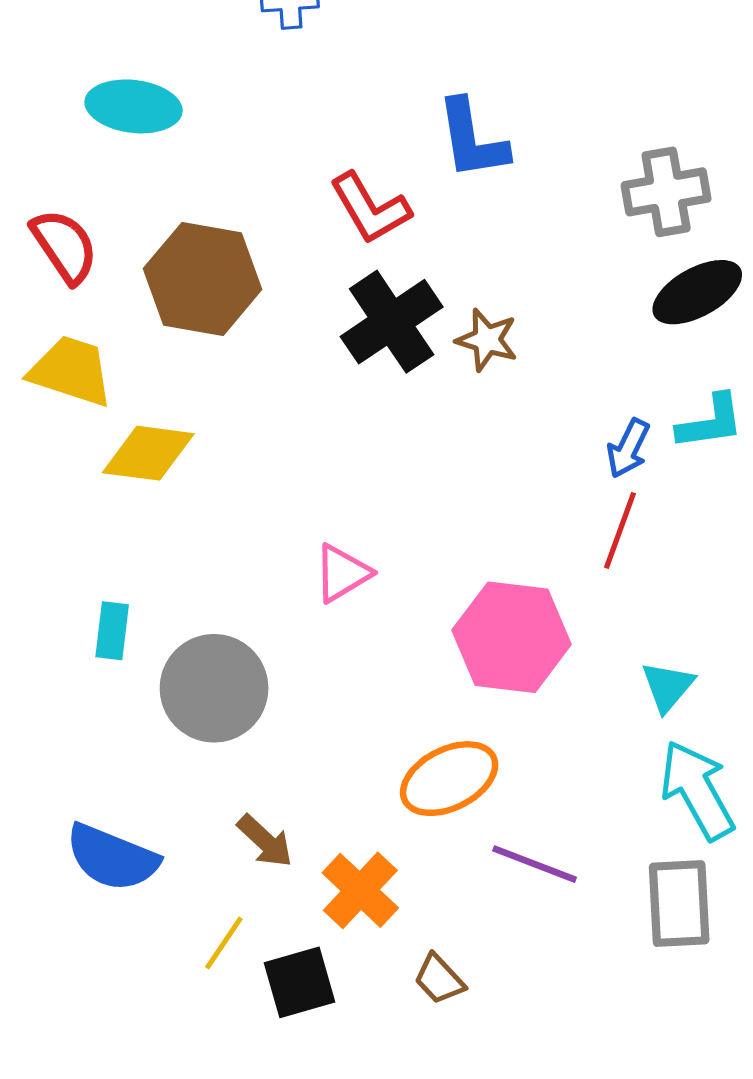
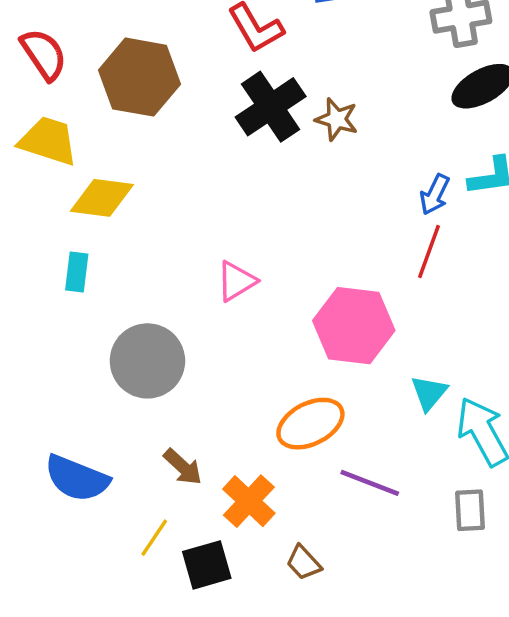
cyan rectangle: (112, 631) -> (77, 272), moved
cyan triangle: (668, 687) -> (429, 393), moved
gray rectangle: (679, 904) -> (470, 510), size x0.7

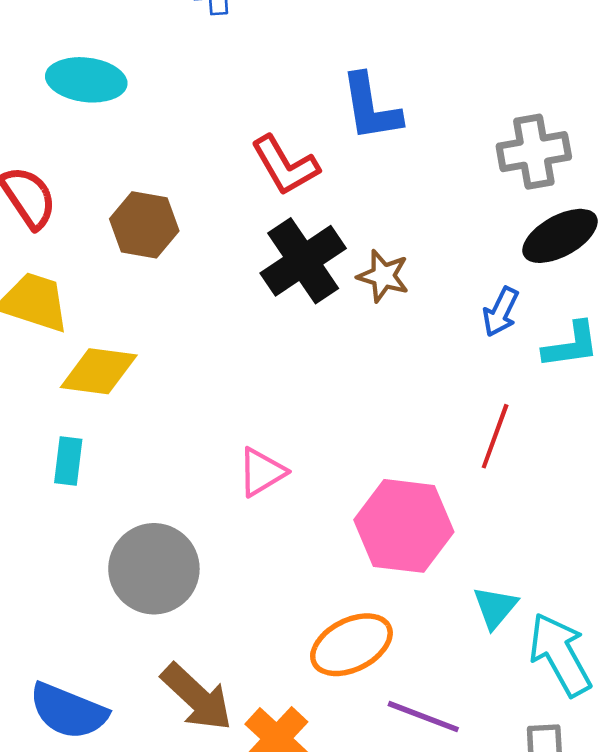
brown hexagon: (139, 77) -> (144, 225), size x0.7
blue arrow: (435, 194) -> (501, 312), moved
brown arrow: (183, 467) -> (197, 697), size x1.5

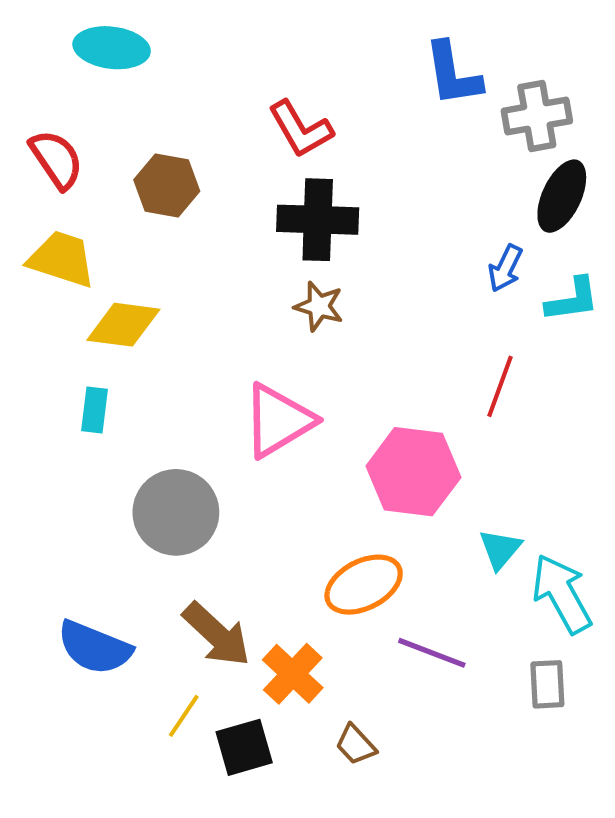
blue L-shape: (371, 107) -> (453, 74), moved
black ellipse: (560, 236) -> (562, 196), turned -36
black cross: (303, 261) -> (318, 220), turned 36
brown star: (383, 276) -> (319, 306), moved
pink triangle: (262, 472) -> (278, 420), size x1.6

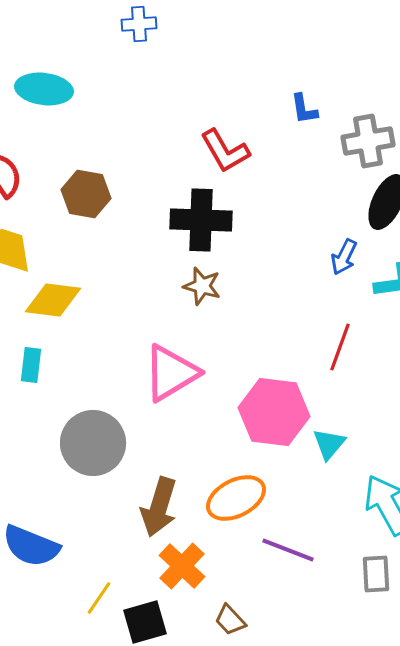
blue L-shape: (453, 74) -> (304, 109), size x0.6
red L-shape: (301, 129) -> (225, 151), moved
cyan triangle: (500, 549) -> (329, 444), moved
brown arrow: (217, 634) -> (159, 507), moved, turned 64

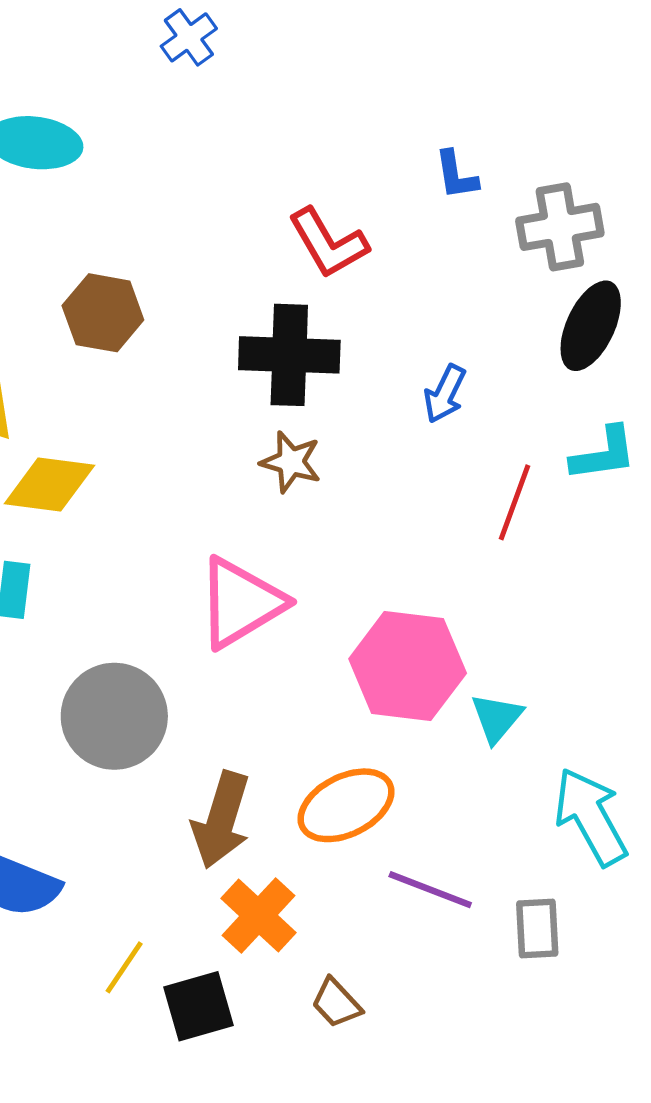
blue cross: (139, 24) -> (189, 37), turned -32
blue arrow: (344, 257) -> (445, 394), moved
red line: (340, 347) -> (514, 502), moved
gray rectangle: (376, 574) -> (537, 928), moved

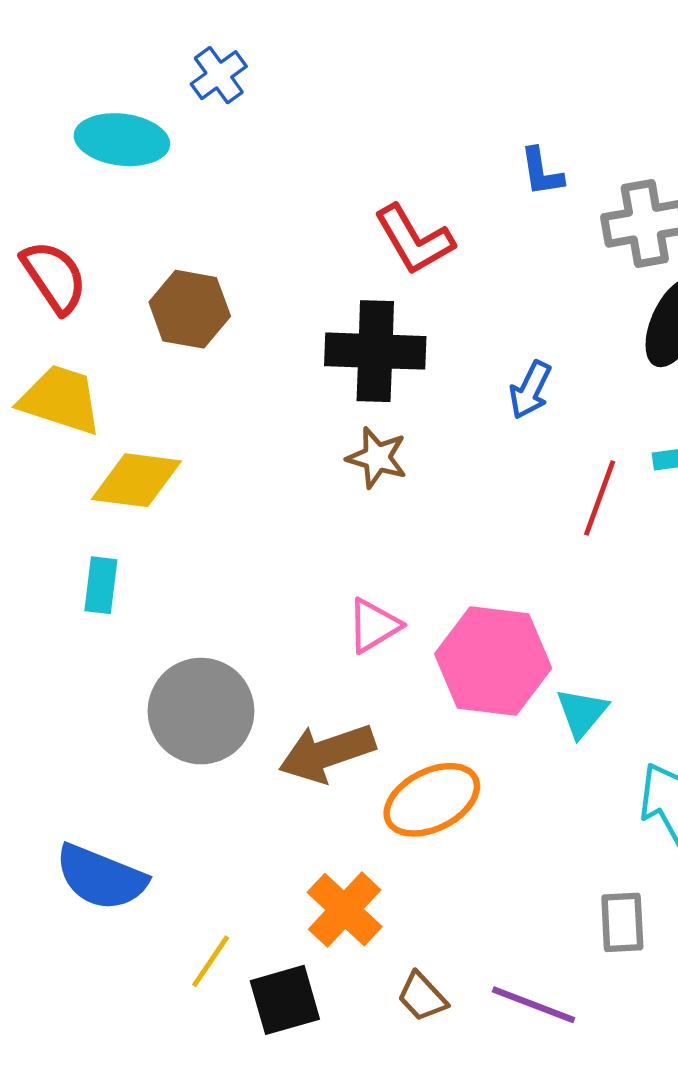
blue cross: (189, 37) -> (219, 75), moved
pink triangle: (241, 603) -> (374, 625), moved, size x0.6
brown arrow: (221, 820) -> (327, 753), moved, turned 54
purple line: (430, 890) -> (533, 1005), moved

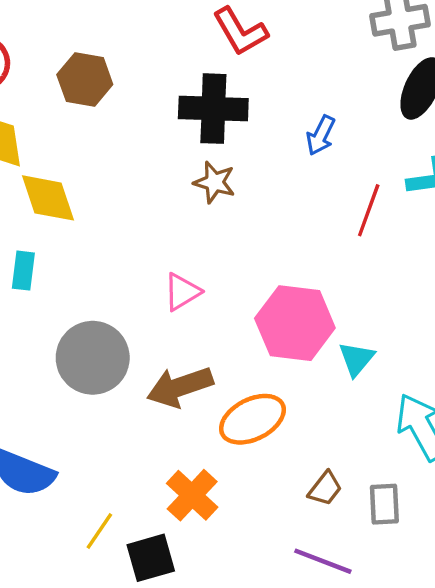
yellow diamond: (136, 480) -> (48, 198), turned 64
pink triangle: (374, 625) -> (182, 292), moved
brown trapezoid: (422, 997) -> (325, 489), moved, turned -99

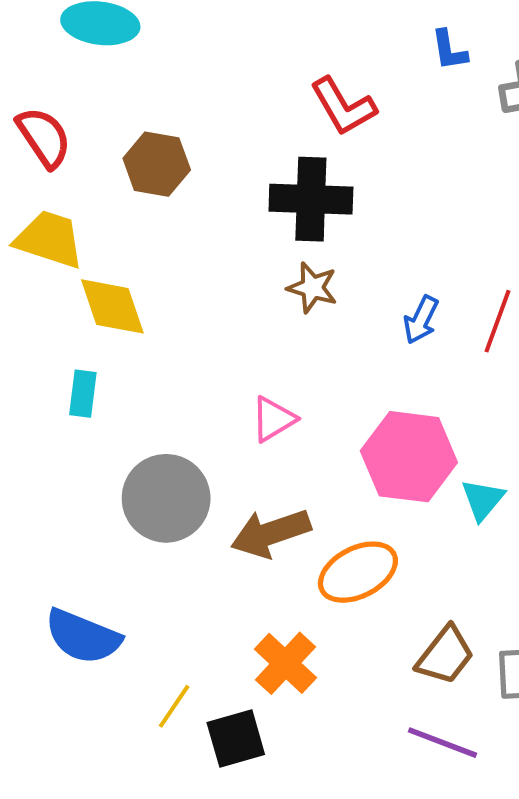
blue arrow: (321, 135) -> (421, 320), moved
brown trapezoid: (325, 489) -> (445, 655), size x1.4

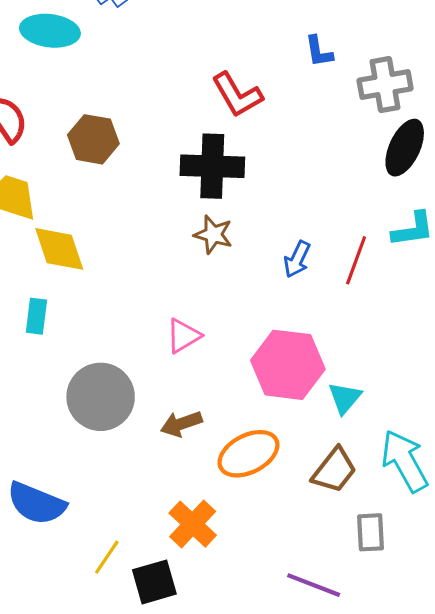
brown arrow: (271, 533) -> (181, 424), size x0.7
brown trapezoid: (445, 655) -> (334, 470), moved

